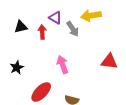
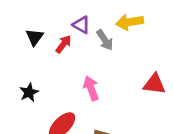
black triangle: (21, 27) -> (34, 37), turned -40
red arrow: (42, 32) -> (63, 44), turned 40

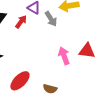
pink arrow: (91, 88) -> (64, 56), moved

